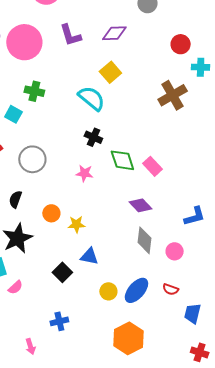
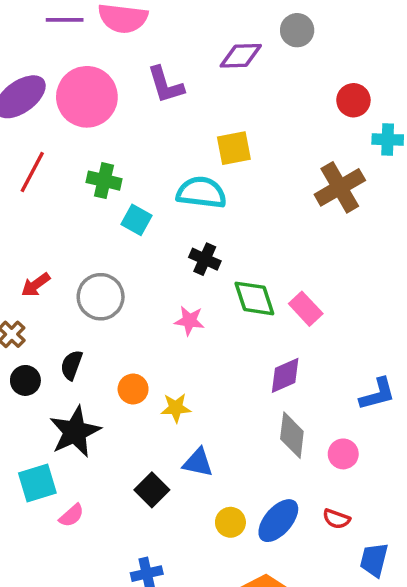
purple diamond: (114, 33) -> (241, 56), moved
yellow square: (110, 72) -> (234, 148), turned 30
cyan semicircle: (91, 98) -> (201, 192), turned -32
cyan square: (13, 114) -> (136, 220), moved
purple diamond: (140, 205) -> (285, 375), turned -70

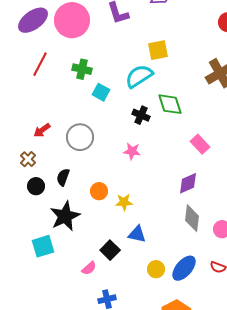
cyan semicircle: (201, 192) -> (139, 76), turned -40
green diamond: (254, 298) -> (170, 104), moved
pink semicircle: (72, 515) -> (89, 268), moved

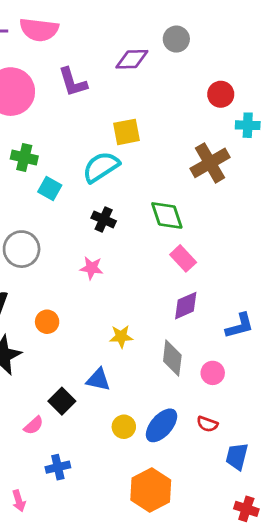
green diamond: (170, 104) -> (167, 215), moved
purple diamond: (188, 183) -> (186, 306), moved
yellow star: (124, 202) -> (121, 337), moved

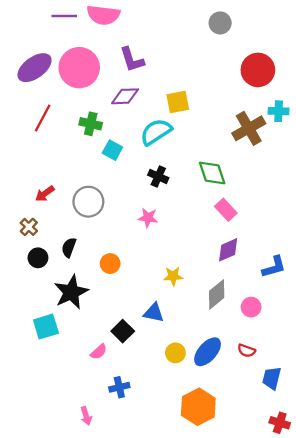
purple diamond: (132, 59) -> (125, 96), moved
red circle: (221, 94) -> (258, 70), size x1.5
cyan cross: (248, 125) -> (279, 111), moved
gray diamond: (172, 358) -> (217, 294), turned 44

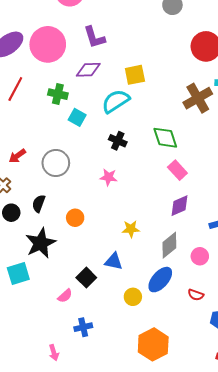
blue ellipse: (208, 352) -> (160, 280), moved

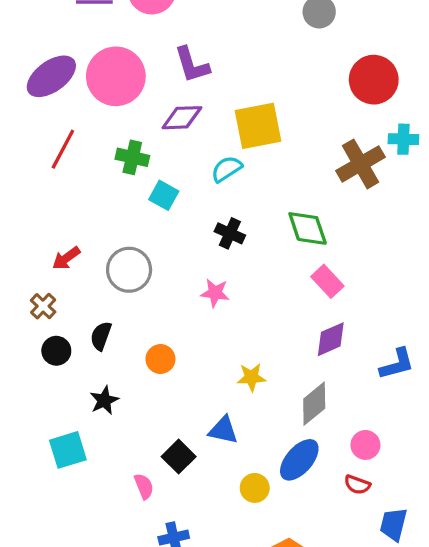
yellow square: (135, 75) -> (258, 126), size x1.4
cyan semicircle: (116, 101) -> (227, 169), size x0.7
black star: (41, 243) -> (104, 400), size x0.6
pink circle: (200, 256) -> (365, 445), moved
pink semicircle: (65, 296) -> (144, 486), turned -70

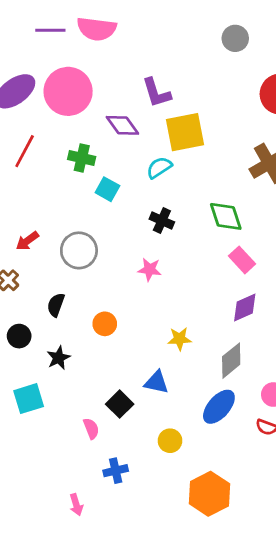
purple L-shape: (192, 65) -> (156, 93), moved
purple diamond: (182, 118) -> (122, 125), turned 56
black circle: (56, 351) -> (19, 336), moved
yellow circle: (255, 488) -> (170, 441), moved

